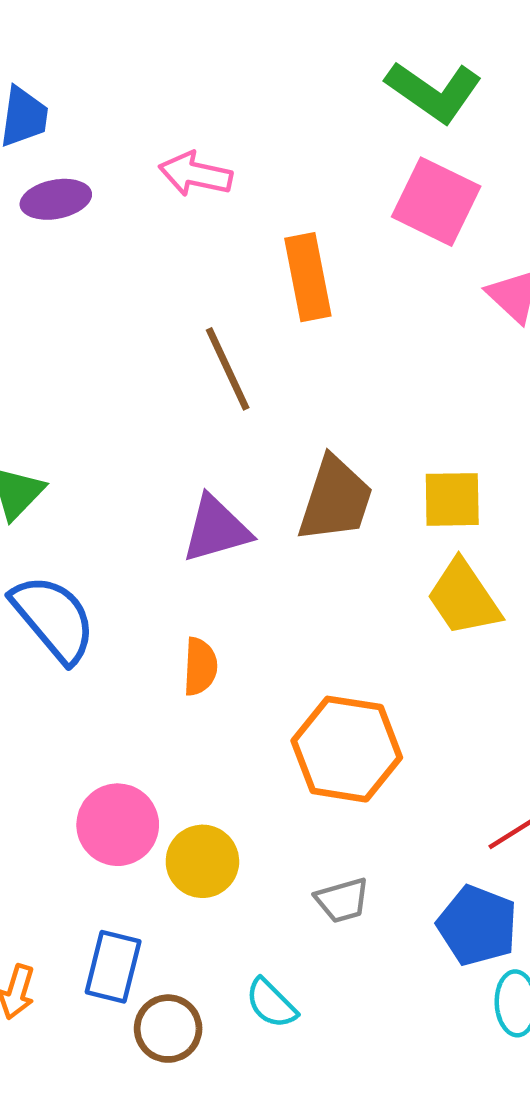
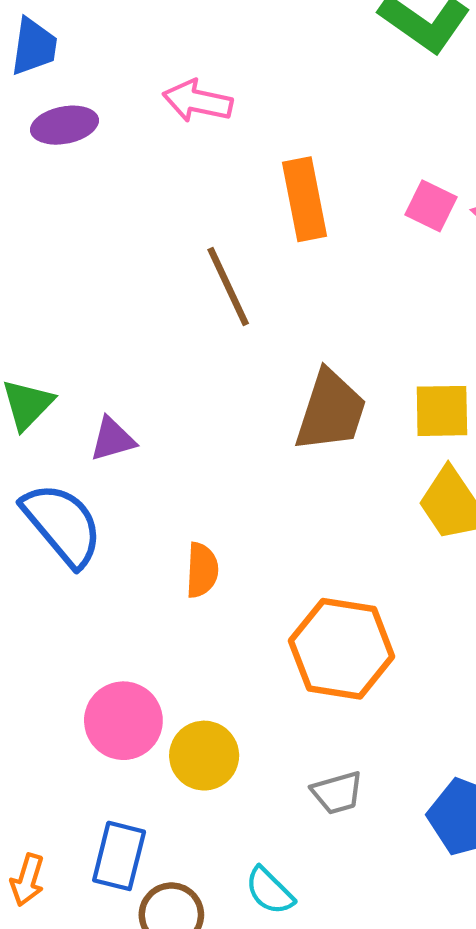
pink square: (436, 202) -> (431, 206), moved, size x0.6
purple triangle: (216, 529) -> (112, 439), moved, size x0.7

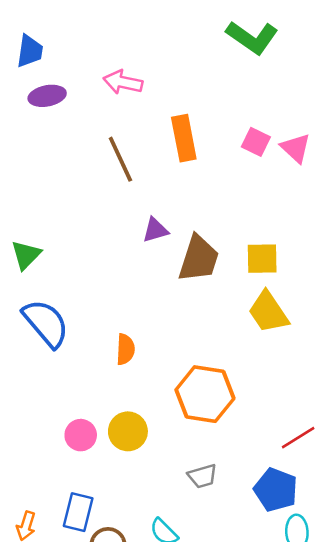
brown line: (228, 287) -> (120, 159), moved
purple triangle: (112, 439) -> (155, 230), moved
pink circle: (123, 721) -> (81, 435), size x0.7
yellow circle: (204, 756) -> (128, 431), moved

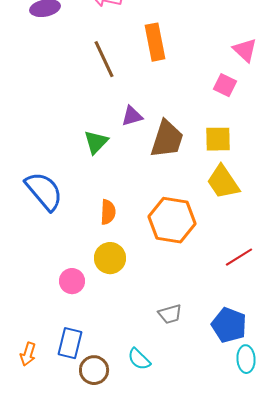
pink square: (256, 142) -> (225, 85), moved
green triangle: (26, 255) -> (96, 142), moved
orange hexagon: (205, 394) -> (172, 220), moved
yellow circle: (128, 431) -> (110, 258), moved
red line: (298, 438) -> (239, 257), moved

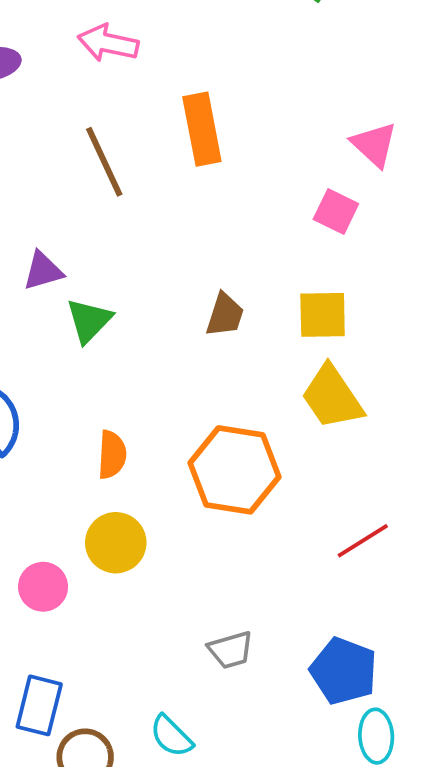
purple triangle: (132, 116) -> (43, 271), moved
brown trapezoid: (167, 139) -> (225, 315), size x0.6

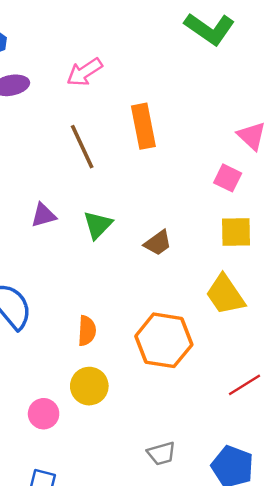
pink arrow: (108, 43) -> (84, 72), turned -45
brown trapezoid: (225, 315) -> (158, 243), turned 36
yellow square: (323, 315) -> (236, 232), moved
green triangle: (89, 321) -> (98, 225), moved

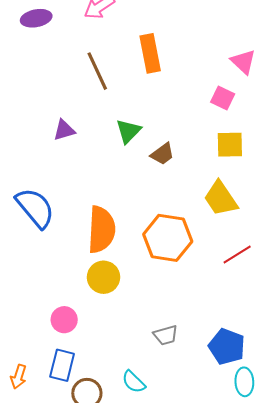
green triangle: (98, 225) -> (128, 131), moved
orange semicircle: (87, 331) -> (101, 230), size x1.8
red line: (244, 385) -> (237, 254), moved
pink circle: (44, 414) -> (64, 320), moved

